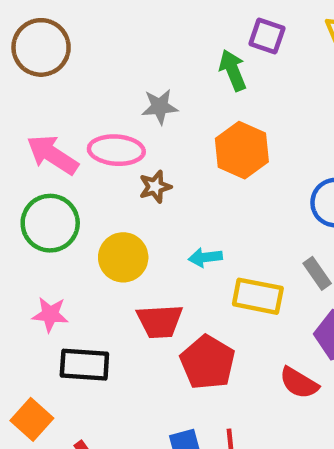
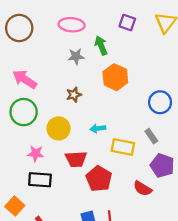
green arrow: (233, 70) -> (101, 45), moved
pink ellipse: (116, 150) -> (72, 25), moved
pink star: (50, 314) -> (36, 154), moved

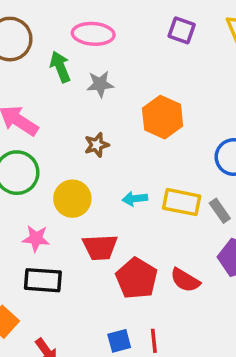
green arrow: (101, 45) -> (60, 67), moved
yellow rectangle: (123, 147) -> (182, 202), moved
red semicircle: (143, 188) -> (185, 280), moved

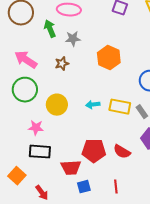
brown star: (97, 145) -> (62, 64), moved
red trapezoid: (100, 247) -> (71, 168), moved
red pentagon: (137, 278) -> (94, 151), turned -30
red line: (154, 341) -> (116, 187), moved

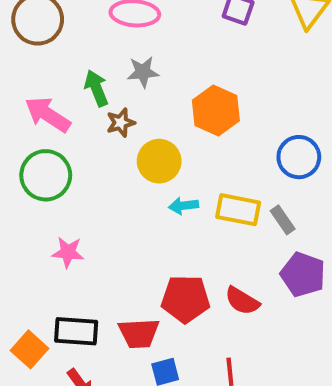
green arrow: (50, 29) -> (96, 88), moved
yellow circle: (57, 105) -> (159, 161), moved
black rectangle: (40, 152) -> (76, 331), moved

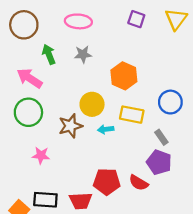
green arrow: (96, 88) -> (49, 54), moved
brown star: (121, 123) -> (70, 126), moved, size x1.5
yellow rectangle: (238, 210) -> (132, 115), moved
purple pentagon: (303, 275) -> (159, 162), moved

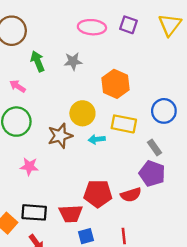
pink ellipse: (78, 21) -> (92, 27), moved
pink arrow: (30, 78) -> (18, 86), size x0.6
red semicircle: (139, 183) -> (131, 195), turned -48

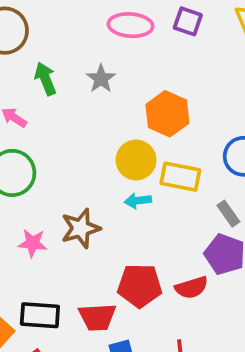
gray star: (73, 61) -> (101, 79), turned -30
yellow circle: (82, 113) -> (136, 160), moved
brown star: (60, 136) -> (81, 228), moved

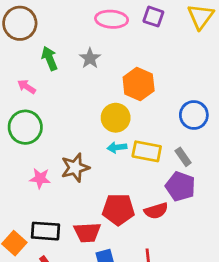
yellow rectangle: (180, 177) -> (147, 151), moved

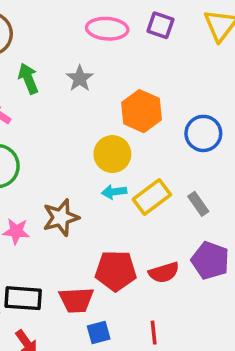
blue circle: (194, 115) -> (203, 133), moved
yellow rectangle: (147, 151) -> (152, 197), turned -48
purple pentagon: (180, 186) -> (210, 260), moved

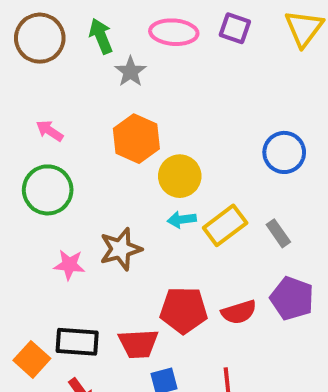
green arrow: (28, 78) -> (101, 36), moved
gray star: (80, 78) -> (130, 72), moved
orange hexagon: (142, 111) -> (136, 139), moved

